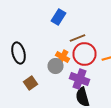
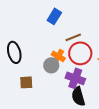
brown square: (30, 83) -> (26, 82), turned 32

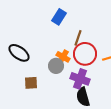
brown line: (73, 37) -> (78, 38), turned -49
black ellipse: (14, 52) -> (19, 53), turned -40

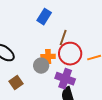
orange cross: (63, 57) -> (48, 57), turned -32
brown square: (31, 83) -> (16, 83), turned -32

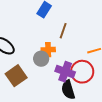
red circle: (70, 54) -> (82, 72), moved
brown square: (16, 83) -> (16, 76), size x1.5

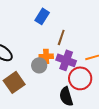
purple cross: (65, 72) -> (66, 60), moved

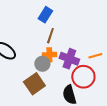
brown line: (61, 37) -> (50, 36), moved
brown square: (14, 82) -> (34, 84), moved

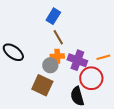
brown line: (50, 36) -> (58, 37), turned -49
brown square: (34, 84) -> (42, 85), turned -30

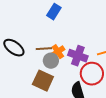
brown line: (58, 37) -> (44, 49), moved, turned -63
orange cross: (57, 56) -> (58, 52), turned -32

